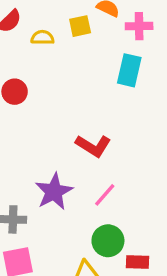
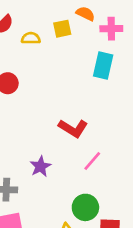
purple star: (54, 192) -> (40, 166), size x0.7
pink line: (105, 195) -> (92, 161), moved

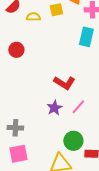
purple star: (40, 166) -> (54, 108), moved

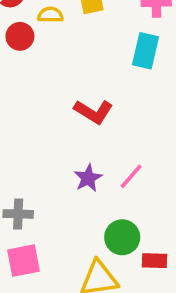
red circle: (16, 50) -> (20, 36), moved
red L-shape: (64, 83) -> (93, 112), moved

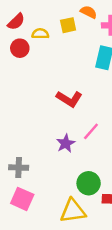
pink line: (131, 176) -> (91, 131), moved
pink square: (24, 261) -> (22, 199), turned 35

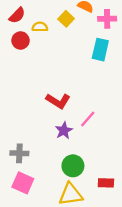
yellow square: (68, 25) -> (66, 19), turned -35
red L-shape: (69, 99) -> (58, 101), moved
green circle: (89, 183) -> (73, 166), moved

